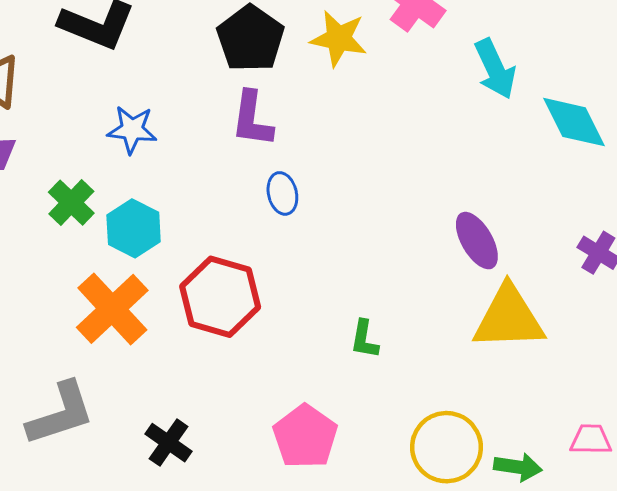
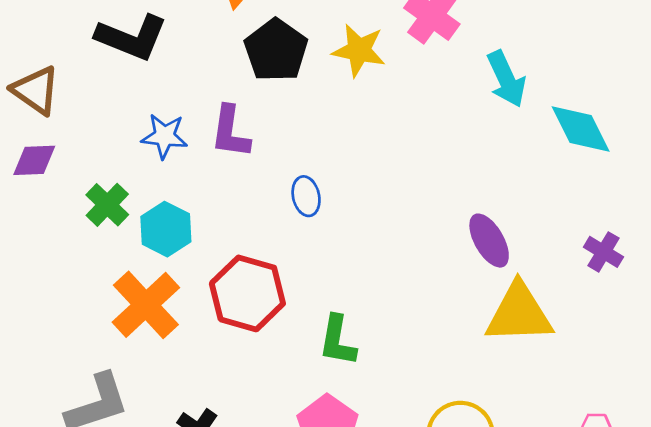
purple L-shape: (252, 119) -> (230, 132), moved
green L-shape: (364, 339) -> (337, 341), moved, size x1.4

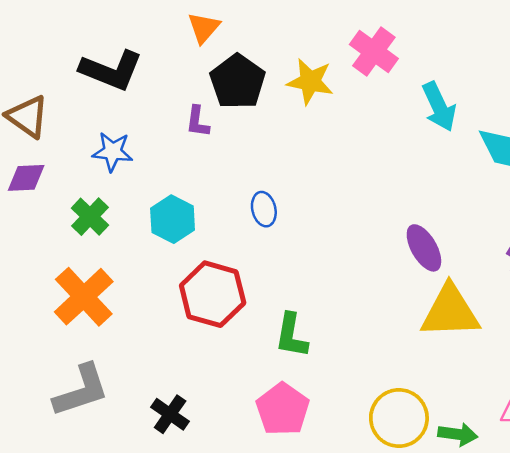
purple L-shape: (230, 132) -> (198, 122), moved, size x0.7
blue star: (164, 136) -> (112, 152), moved
cyan hexagon: (166, 229) -> (173, 219), moved
orange cross: (146, 305) -> (84, 297), moved

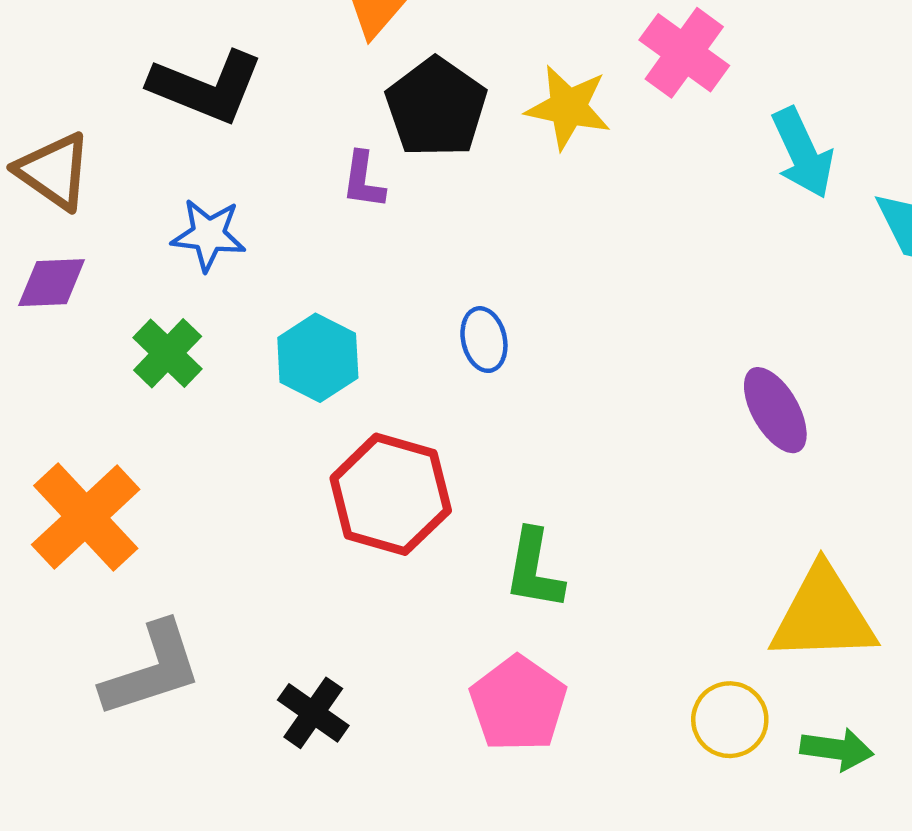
orange cross: (84, 297) -> (86, 517), moved
yellow triangle: (450, 312) -> (823, 615), moved
yellow circle: (399, 418) -> (730, 720), size x0.7

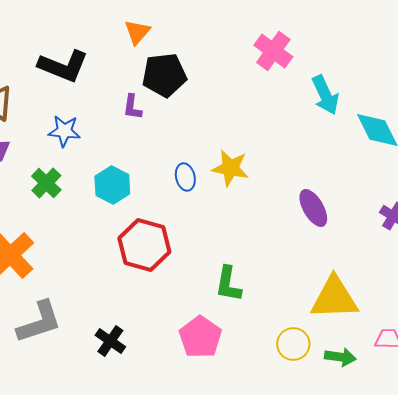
black pentagon: (436, 107) -> (164, 75), turned 30
yellow star: (568, 107) -> (230, 168), moved
green L-shape: (534, 569) -> (228, 284), moved

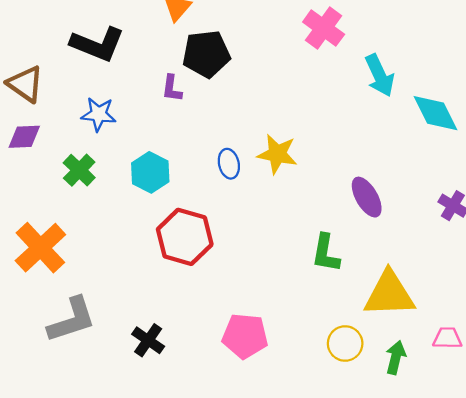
green L-shape: (228, 284) -> (326, 253), moved
pink pentagon: (200, 337) -> (245, 336), turned -30
green arrow: (340, 357) -> (396, 357), turned -84

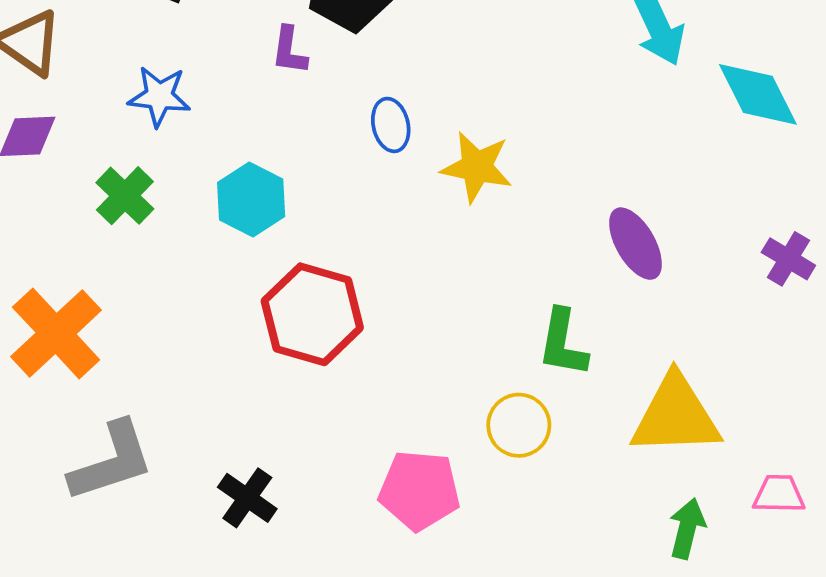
blue ellipse: (229, 164) -> (391, 125), moved
yellow circle: (345, 343) -> (519, 425), moved

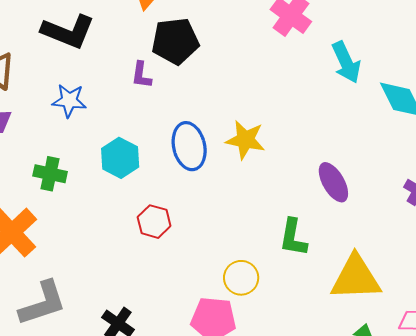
blue ellipse: (391, 125) -> (189, 146), moved, size x1.6
green cross: (125, 196) -> (50, 174), moved, turned -32
red hexagon: (312, 314) -> (154, 222), size x0.6
yellow circle: (519, 425) -> (241, 278), moved

